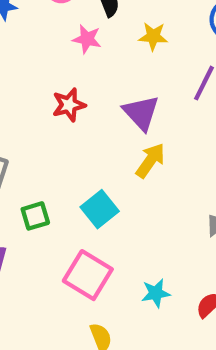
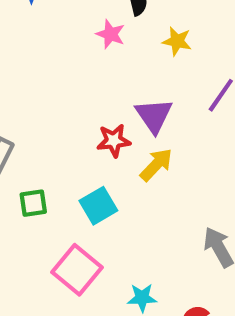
red star: (69, 105) -> (114, 141), moved

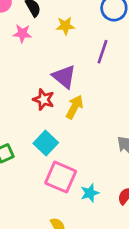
red star: (114, 141) -> (44, 100), turned -30
pink square: (77, 270) -> (61, 177), moved

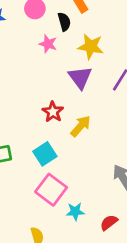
yellow star: (65, 26) -> (91, 47), size x1.4
purple triangle: (64, 77) -> (80, 78), moved

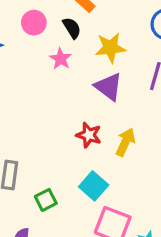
pink star: (48, 44) -> (61, 59), turned 30

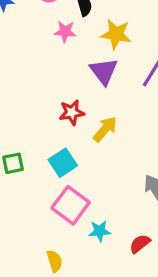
pink star: (61, 59) -> (65, 32), turned 30
red star: (89, 135) -> (72, 112), turned 30

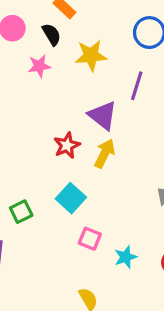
purple triangle: (104, 71) -> (103, 115), moved
pink square: (71, 205) -> (90, 239), size x0.6

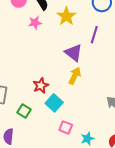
yellow star: (91, 56) -> (66, 16), turned -30
red star: (67, 145) -> (41, 85), moved
green square: (21, 212) -> (24, 111), turned -32

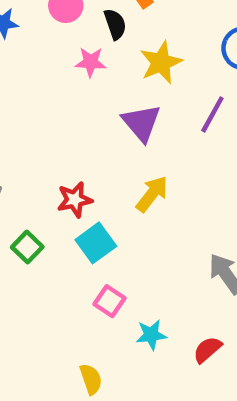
purple triangle: (74, 53) -> (141, 123), moved

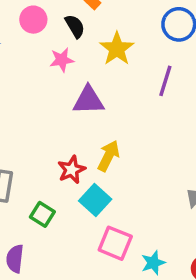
purple triangle: (141, 123) -> (89, 100), moved, turned -40
yellow arrow: (152, 194) -> (109, 156), moved
pink square: (109, 301) -> (115, 243), size x1.4

